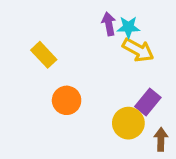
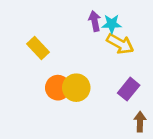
yellow circle: (128, 123) -> (76, 88), moved

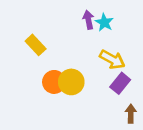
cyan star: (112, 24) -> (104, 22), turned 30
yellow arrow: (120, 44) -> (112, 59), moved

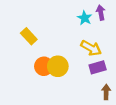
purple arrow: (88, 20) -> (101, 13), moved
purple rectangle: (120, 83) -> (98, 67), turned 35

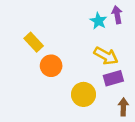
orange circle: (44, 66) -> (51, 66), moved
yellow circle: (58, 66) -> (83, 94), moved

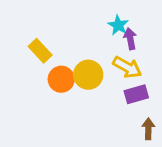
purple arrow: (117, 15) -> (130, 39), moved
yellow circle: (83, 94) -> (88, 75), moved

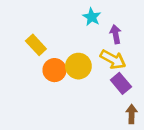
cyan star: (118, 25) -> (92, 17), moved
purple rectangle: (136, 94) -> (121, 83), turned 66

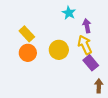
yellow arrow: (113, 59) -> (85, 45), turned -144
orange circle: (54, 70) -> (28, 53), moved

